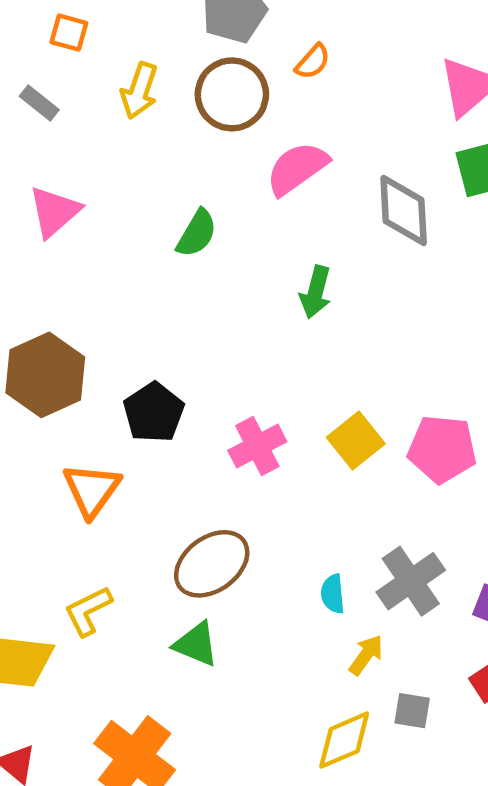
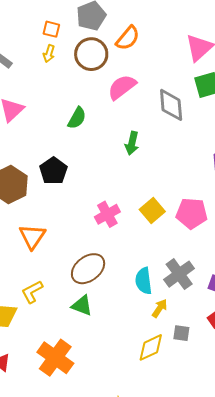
orange square: (69, 33) -> (51, 29), moved
orange semicircle: (313, 62) -> (128, 38), size x1.5
yellow arrow: (139, 91) -> (49, 54), size x0.7
black pentagon: (154, 412) -> (53, 171), moved
cyan semicircle: (333, 594) -> (144, 281), size x1.5

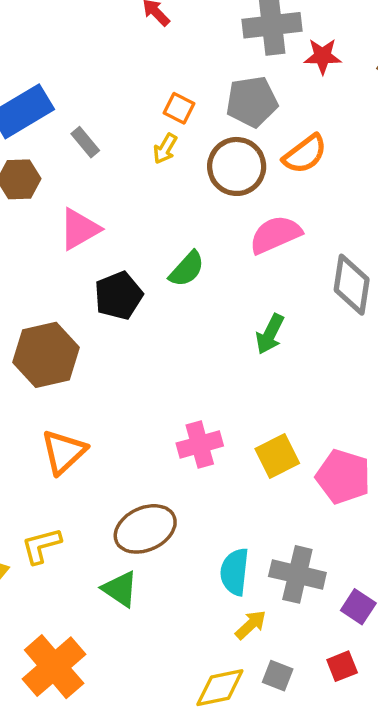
black pentagon: (53, 171) -> (118, 296), moved
gray cross: (179, 274) -> (297, 574), turned 36

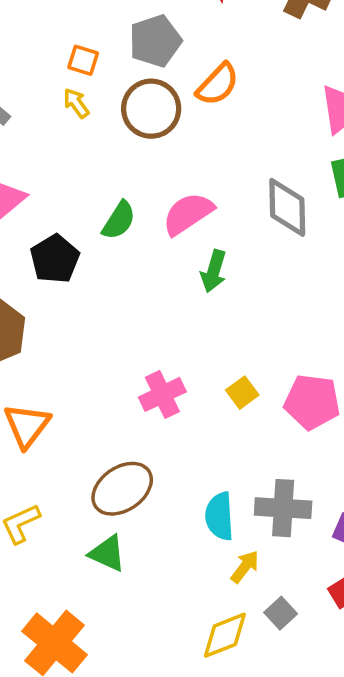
yellow arrow: (165, 149) -> (76, 103), turned 124
pink semicircle: (275, 235) -> (188, 214), moved
yellow square: (277, 456) -> (242, 393), size x0.7
gray square: (278, 676) -> (281, 613), turned 36

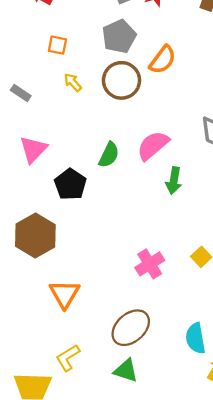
orange square: (83, 60) -> (57, 45), moved

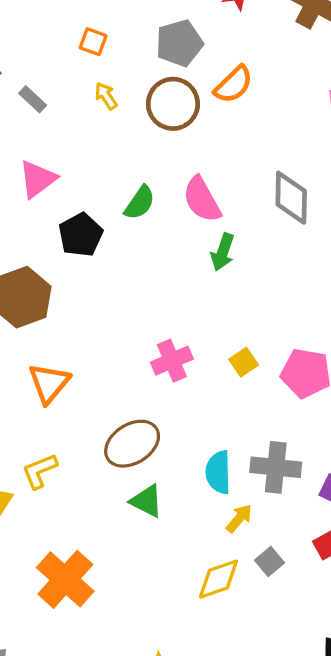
pink semicircle: (153, 145) -> (202, 199), turned -88
green triangle: (126, 371) -> (147, 501), moved

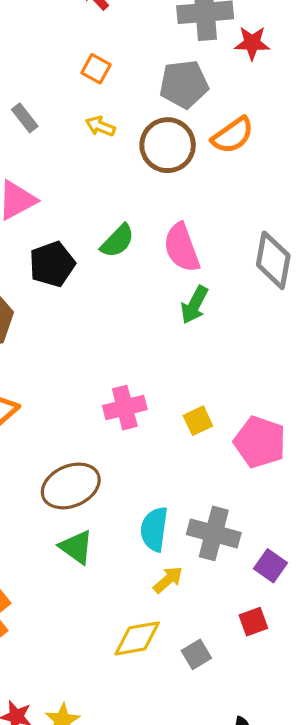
yellow arrow: (106, 96) -> (100, 126), turned -44
gray square: (269, 561) -> (196, 654), moved

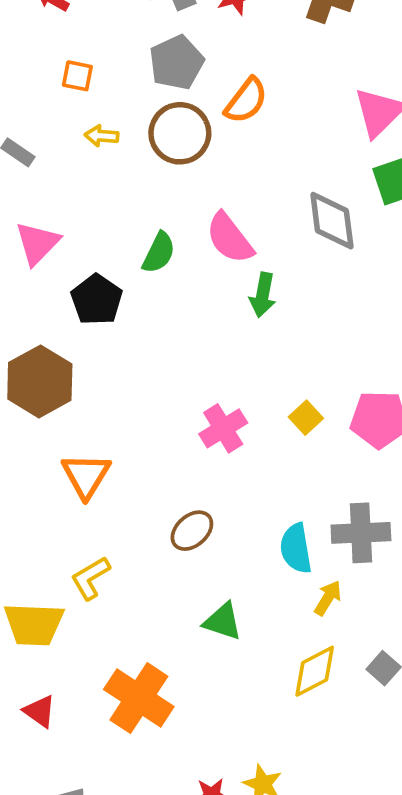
brown ellipse: (71, 486) -> (192, 531), size x0.7
green triangle: (76, 547) -> (223, 621), moved

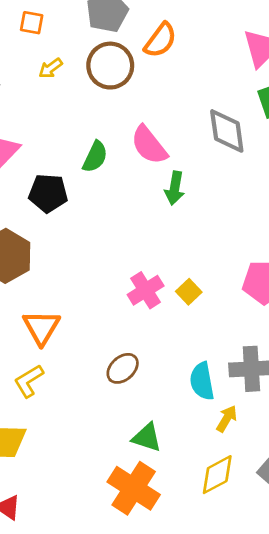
yellow arrow: (102, 136) -> (51, 68), turned -40
black pentagon: (97, 300) -> (48, 193), turned -30
yellow square: (306, 418) -> (189, 292), moved
yellow L-shape: (90, 578) -> (29, 381), moved
orange cross: (139, 698) -> (134, 488), moved

